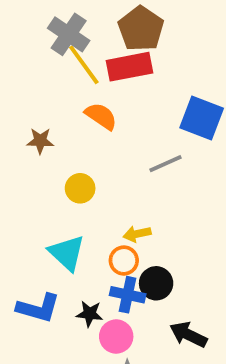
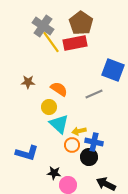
orange semicircle: (101, 116) -> (59, 89), moved
cyan triangle: (67, 253) -> (59, 124), moved
blue cross: (128, 295) -> (94, 142), moved
blue L-shape: (38, 308) -> (27, 153), moved

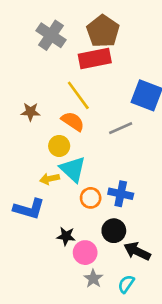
yellow line: (51, 42) -> (78, 95), moved
yellow arrow: (79, 131) -> (50, 179), moved
black circle: (89, 157) -> (114, 231), moved

